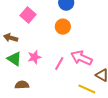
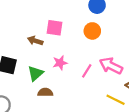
pink square: (28, 15) -> (54, 28), moved, turned -35
green triangle: (14, 59) -> (35, 73), moved, turned 42

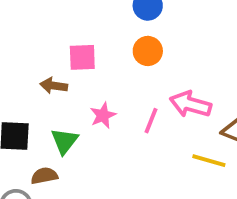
brown semicircle: (45, 92) -> (44, 176), moved

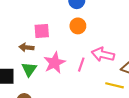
pink star: (103, 115) -> (55, 63), size x1.5
green triangle: (64, 141) -> (29, 69), moved

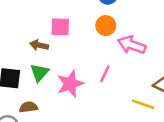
pink arrow: (103, 54) -> (132, 45), moved
pink star: (55, 63) -> (70, 84), moved

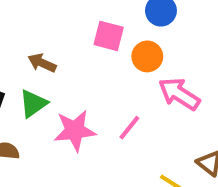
pink square: (60, 27) -> (109, 36), moved

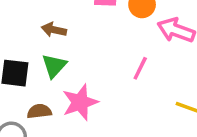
pink star: (75, 130) -> (80, 102), moved

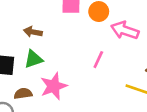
green triangle: (54, 66) -> (34, 59), turned 30

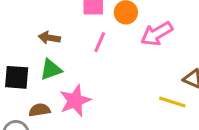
pink arrow: (125, 30) -> (157, 34), turned -48
pink line: (98, 60) -> (100, 42), moved

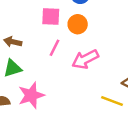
pink arrow: (157, 34) -> (85, 59), moved

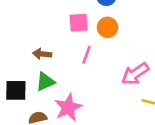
pink arrow: (85, 59) -> (135, 74), moved

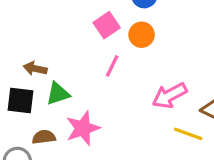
pink square: (79, 23) -> (107, 25), turned -36
brown arrow: (42, 54) -> (35, 69), moved

